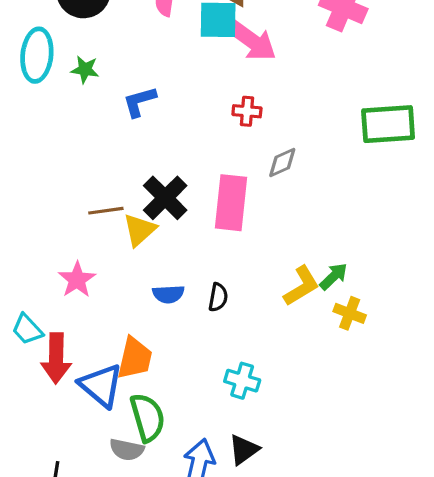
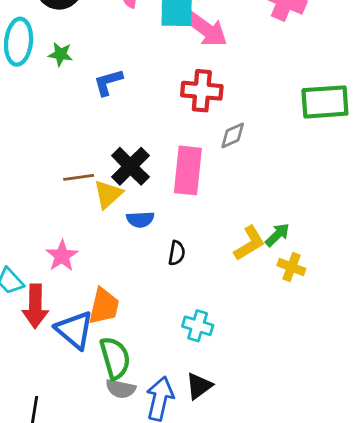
red cross: (247, 111) -> (202, 91), size x1.6
pink star: (77, 280) -> (62, 256), moved
blue semicircle: (168, 294) -> (140, 219), moved
gray semicircle: (127, 450) -> (121, 389), moved

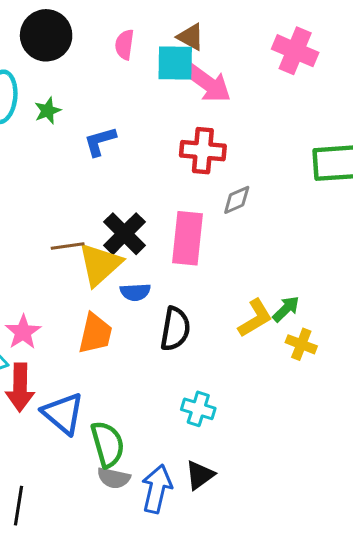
green star: (60, 54) -> (48, 111), turned -30
yellow triangle: (108, 194) -> (100, 264), size x1.4
black semicircle: (177, 253) -> (175, 329), size x1.6
pink star: (62, 256) -> (23, 332), moved
orange trapezoid: (104, 306) -> (95, 334), moved

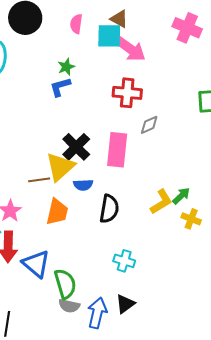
green star: (48, 111) -> (66, 67), moved
brown line: (68, 246) -> (39, 180), moved

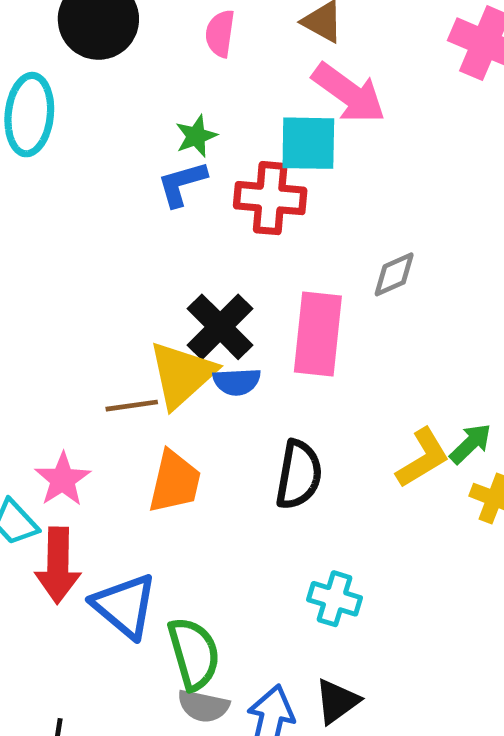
cyan square: (109, 36) -> (308, 143), moved
red cross: (127, 93) -> (270, 198), moved
blue semicircle: (83, 185) -> (237, 382), moved

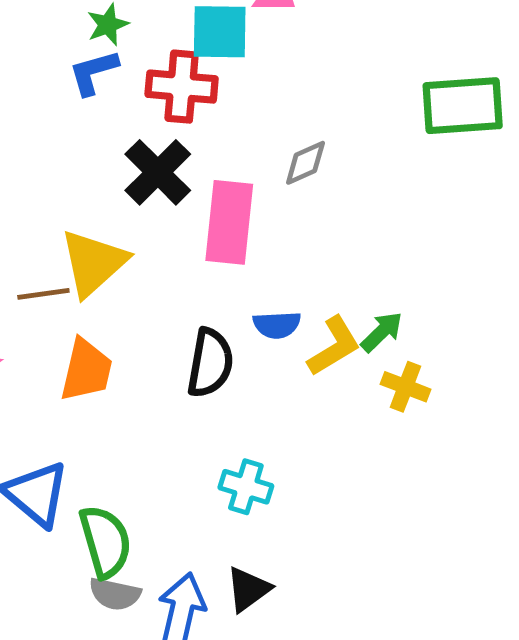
black cross: (220, 327) -> (158, 172), moved
blue semicircle: (237, 382) -> (277, 325), moved

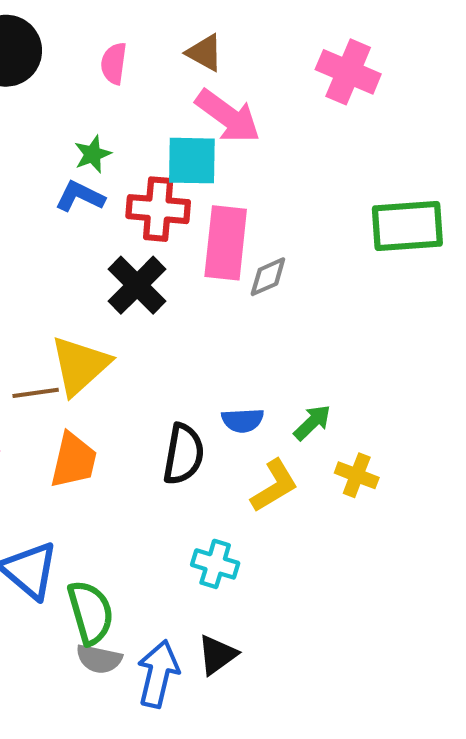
blue L-shape: (93, 72) -> (80, 196), turned 42
pink rectangle: (229, 222) -> (226, 243), moved
green arrow: (382, 332) -> (312, 422), moved
yellow L-shape: (334, 346) -> (274, 486), moved

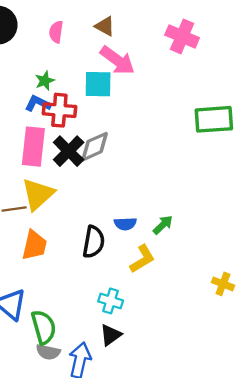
red cross: (158, 209) -> (59, 110), moved
pink rectangle: (226, 243) -> (33, 147), moved
gray diamond: (268, 277) -> (95, 147), moved, size x1.4
yellow cross: (357, 475) -> (223, 284), moved
black triangle: (217, 655) -> (111, 335), moved

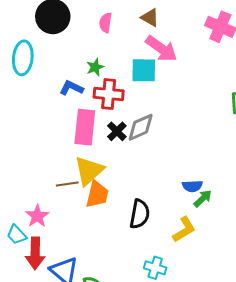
blue L-shape: (38, 103) -> (71, 88), moved
black cross: (69, 151) -> (117, 131), size x0.7
blue semicircle: (125, 224) -> (192, 186), moved
orange trapezoid: (34, 245) -> (97, 194), moved

